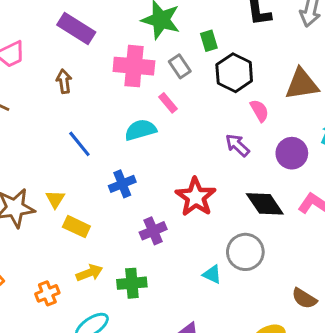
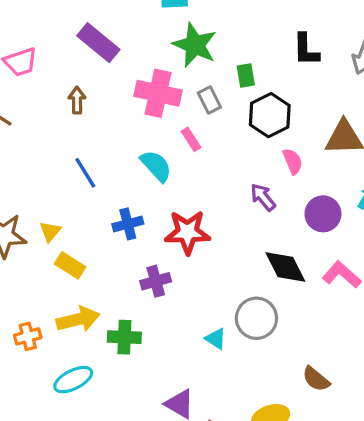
cyan semicircle: (140, 130) -> (156, 166), turned 56
red star: (196, 197) -> (188, 232), moved, turned 30
yellow arrow: (89, 273) -> (78, 319), size x1.4

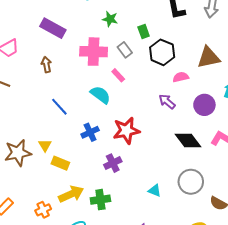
green star: (195, 45) -> (110, 19), size x0.6
pink semicircle: (293, 161) -> (181, 77), turned -70
gray circle: (256, 318) -> (191, 182), moved

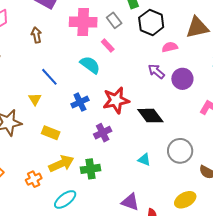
purple circle: (204, 105) -> (182, 79), moved
black diamond: (188, 140) -> (150, 116), moved
yellow triangle: (45, 145) -> (35, 99), moved

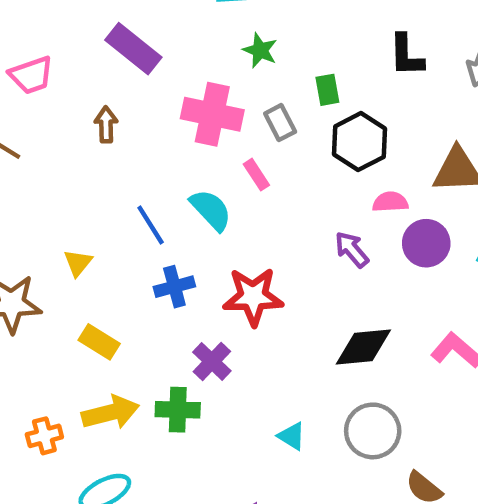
blue line: (49, 77) -> (151, 225), moved
purple circle: (182, 79) -> (426, 243), moved
black diamond: (150, 116) -> (363, 347), moved, turned -68
purple cross: (103, 133) -> (212, 361), turned -30
green cross: (90, 169) -> (178, 410), moved

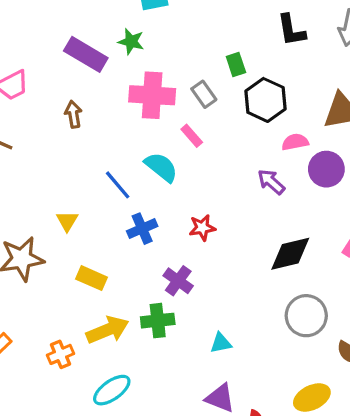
green star: (260, 50) -> (131, 42), moved
red star: (253, 297) -> (202, 228), size x0.6
cyan triangle: (292, 436) -> (221, 343), moved, turned -35

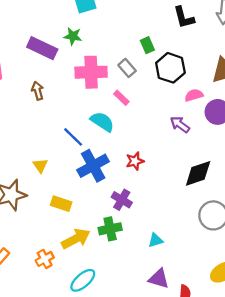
blue cross: (142, 229) -> (93, 166), size x1.5

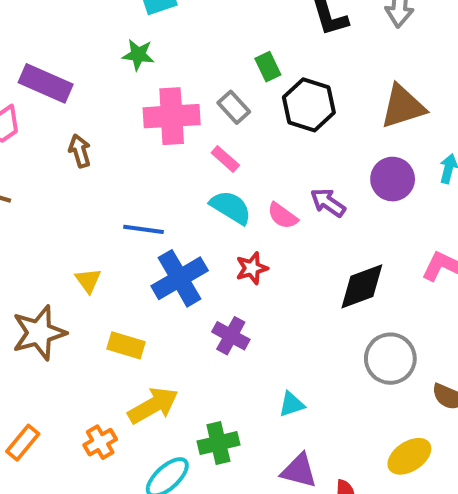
purple rectangle: (42, 48) -> (46, 83), moved
pink semicircle: (194, 95) -> (283, 216), moved, turned -126
cyan semicircle: (102, 122) -> (231, 207), moved
blue line: (73, 137) -> (144, 229), turned -35
green cross: (110, 229) -> (218, 443), moved

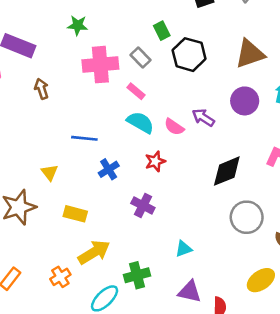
blue cross: (180, 278) -> (109, 169), size x0.6

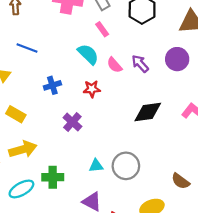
pink rectangle: (136, 91) -> (102, 29), moved
blue line: (84, 138) -> (27, 48), moved
gray circle: (247, 217) -> (126, 166), moved

